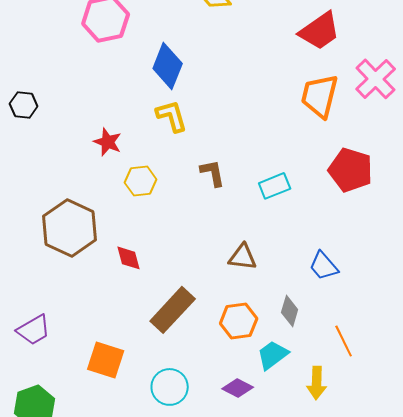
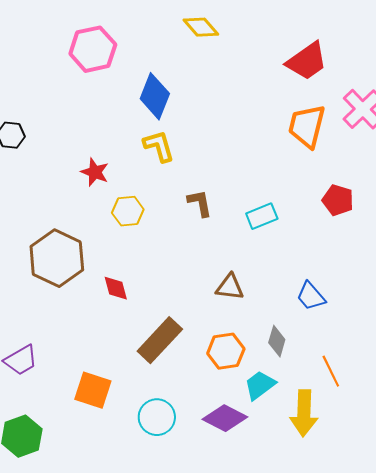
red pentagon: (351, 170) -> (338, 200), size x0.7
yellow arrow: (317, 383) -> (304, 413), size x1.4
purple diamond: (238, 388) -> (225, 418), size x1.4

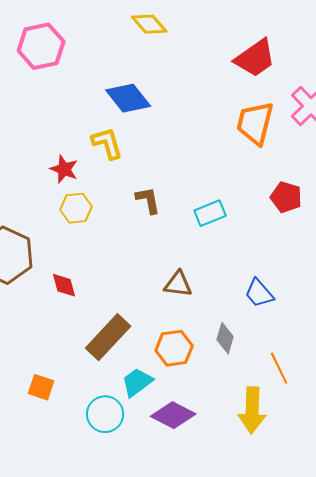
blue diamond: (155, 96) -> (128, 98), moved, turned -60
red star: (95, 172) -> (64, 169), moved
cyan trapezoid: (260, 385) -> (137, 382), moved
orange square: (93, 390) -> (41, 387), size x0.7

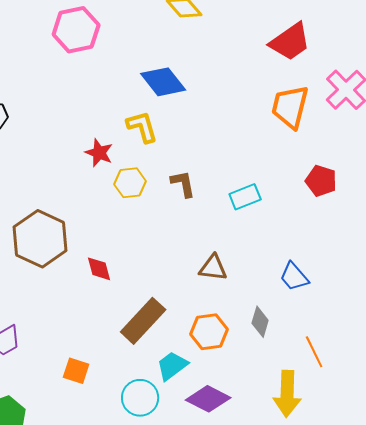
yellow hexagon: (76, 208) -> (130, 183), moved

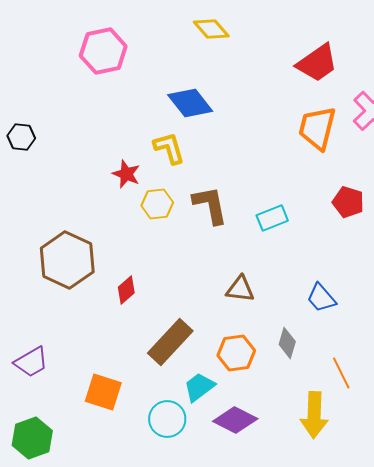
brown L-shape: (183, 184) -> (210, 205), size x1.4
red diamond: (99, 269) -> (126, 290), turned 64
orange square: (76, 371) -> (103, 392), size x1.4

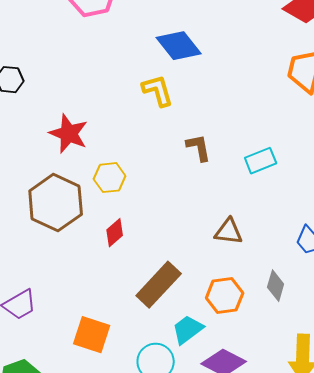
red star: (126, 174) -> (69, 134), moved, size x1.4
yellow hexagon: (157, 204) -> (110, 178), moved
brown L-shape: (210, 205) -> (199, 148), size x0.7

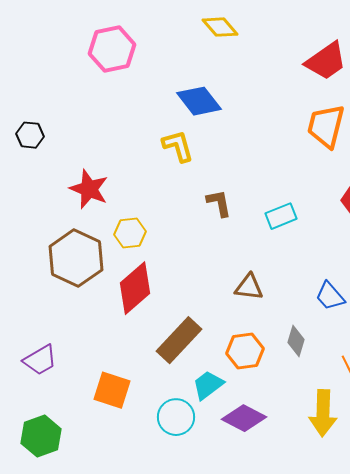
red diamond: (115, 233) -> (135, 288), size x1.8

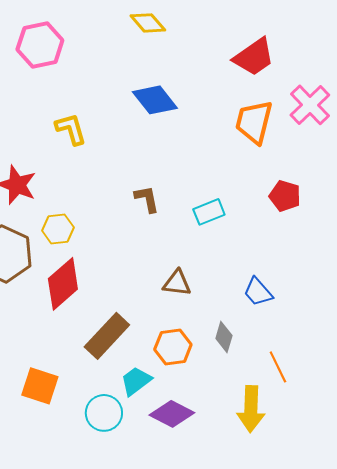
blue diamond: (199, 101) -> (155, 100), moved
yellow L-shape: (178, 146) -> (71, 129), moved

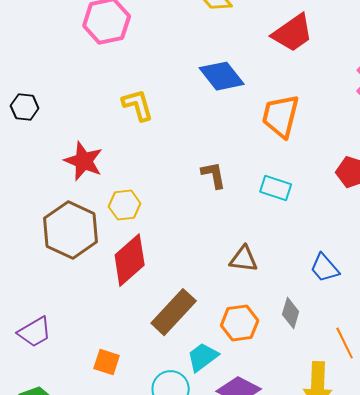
red trapezoid: (254, 57) -> (293, 33), moved
orange trapezoid: (254, 122) -> (281, 116), moved
cyan rectangle: (209, 212) -> (276, 188), turned 40
orange square: (40, 386) -> (107, 362), size x0.7

